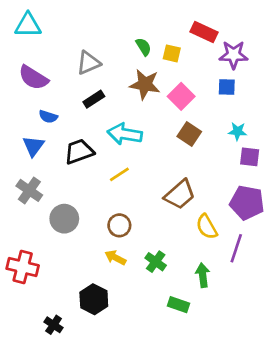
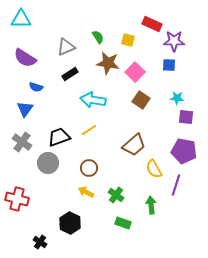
green semicircle: (144, 47) -> (98, 37), moved
black trapezoid: (79, 152) -> (59, 137), moved
green rectangle: (178, 305) -> (123, 223), moved

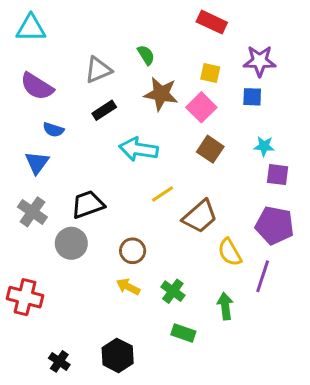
red rectangle: (152, 24) -> (212, 22), moved
yellow square: (128, 40) -> (210, 73), moved
yellow line: (89, 130) -> (162, 194), moved
black hexagon: (70, 223) -> (118, 355), moved

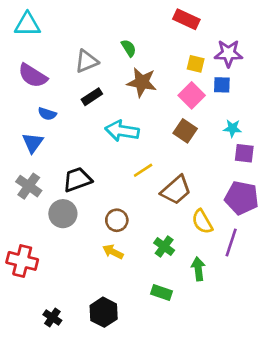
yellow square: (210, 73) -> (196, 64), moved
pink square: (201, 107) -> (192, 95), moved
green cross: (173, 291) -> (164, 247), moved

